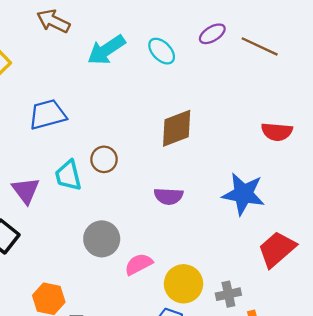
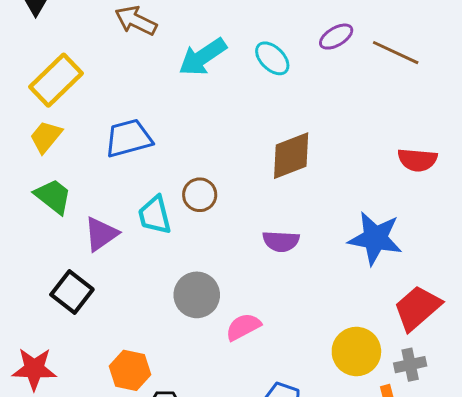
purple triangle: (26, 190) -> (101, 234), turned 32
yellow circle: (184, 284) -> (356, 352), moved
gray cross: (228, 294) -> (410, 365), moved

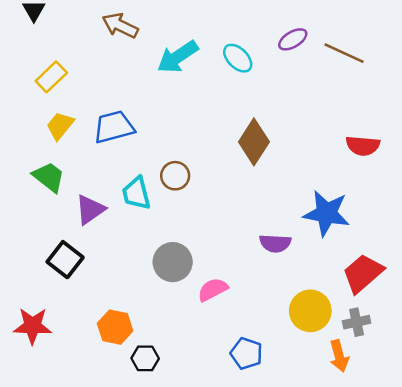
yellow rectangle: (56, 80) -> (51, 77), size x0.7
yellow trapezoid: (46, 137) -> (60, 126), moved
brown diamond: (291, 156) -> (254, 142), turned -36
purple semicircle: (281, 241) -> (275, 243), moved

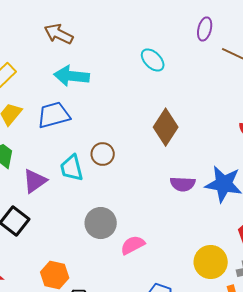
purple ellipse: (293, 39) -> (205, 29), moved, turned -45
cyan arrow: (178, 57) -> (72, 76), moved, turned 40
purple semicircle: (275, 243) -> (183, 184), moved

